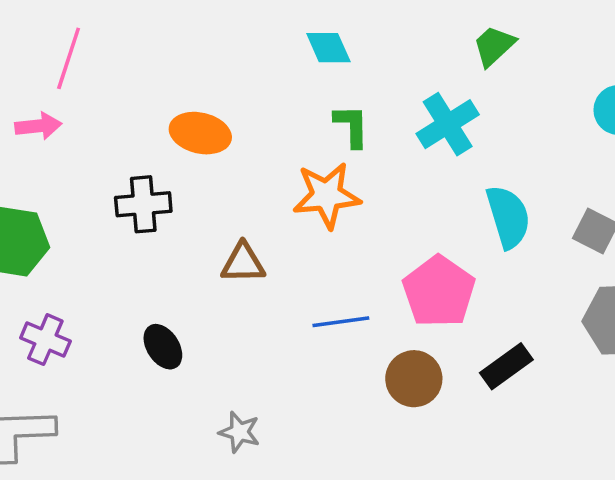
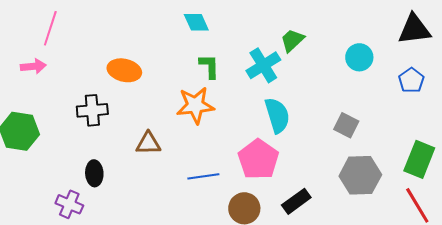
green trapezoid: (494, 46) -> (292, 40), moved
cyan semicircle: (508, 217) -> (277, 115), moved
purple cross: (45, 340) -> (69, 204), moved
black ellipse: (163, 347) -> (94, 173), moved, turned 30

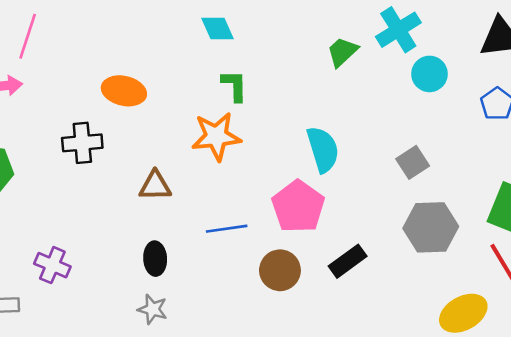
cyan cross: (263, 65) -> (398, 30), moved
gray square: (346, 125) -> (413, 162), turned 30
black ellipse: (94, 173) -> (155, 259), moved

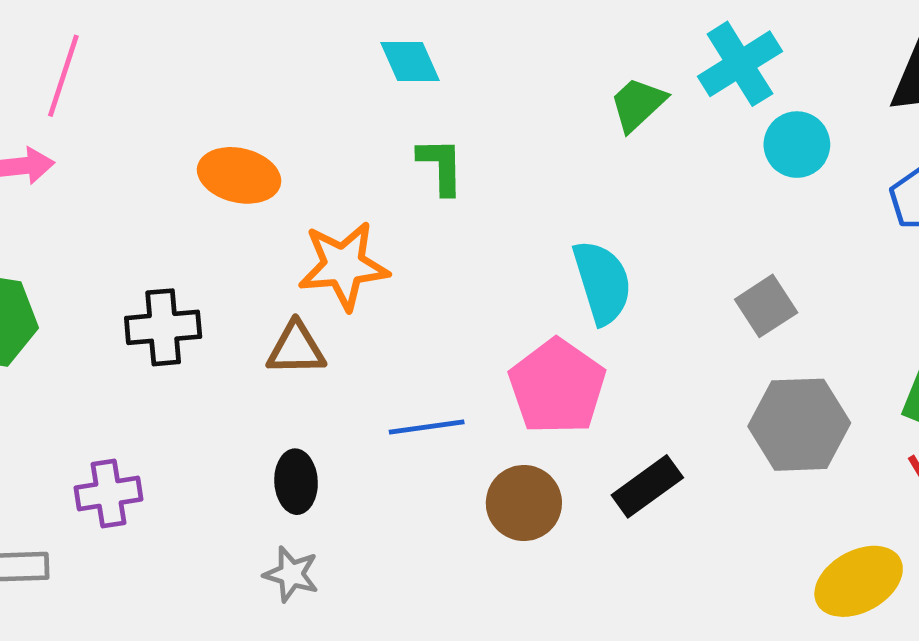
orange star: (216, 136) -> (343, 266), moved
black cross: (82, 143) -> (163, 327), moved
purple cross: (52, 265) -> (108, 494), turned -32

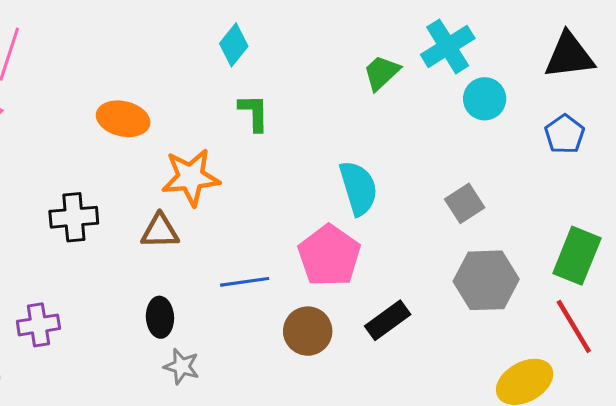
cyan diamond: (410, 61) -> (234, 45), turned 63
gray star: (291, 574) -> (182, 366), moved

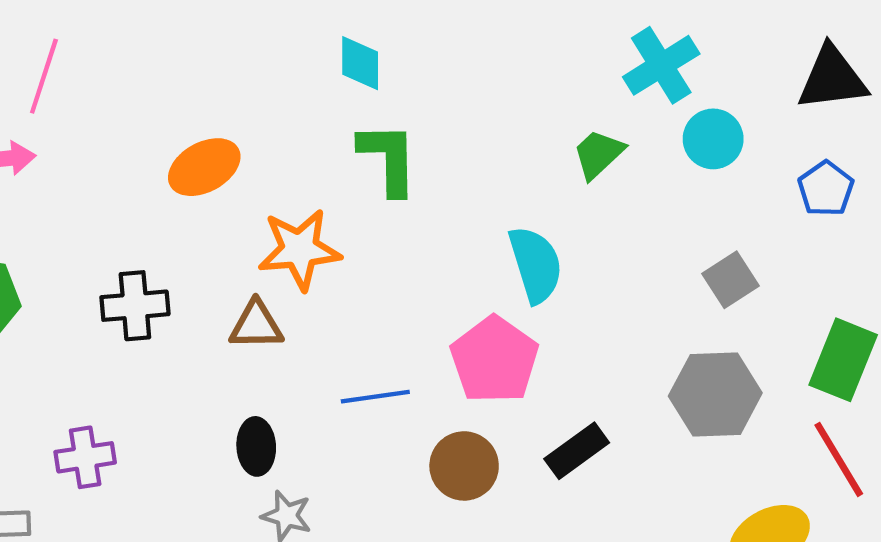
cyan diamond: (234, 45) -> (360, 63), turned -39
green trapezoid: (382, 73) -> (598, 154), moved
green L-shape: (254, 113) -> (388, 158), size x1.4
orange ellipse: (123, 119) -> (204, 167), turned -42
gray square: (465, 203) -> (730, 280), moved

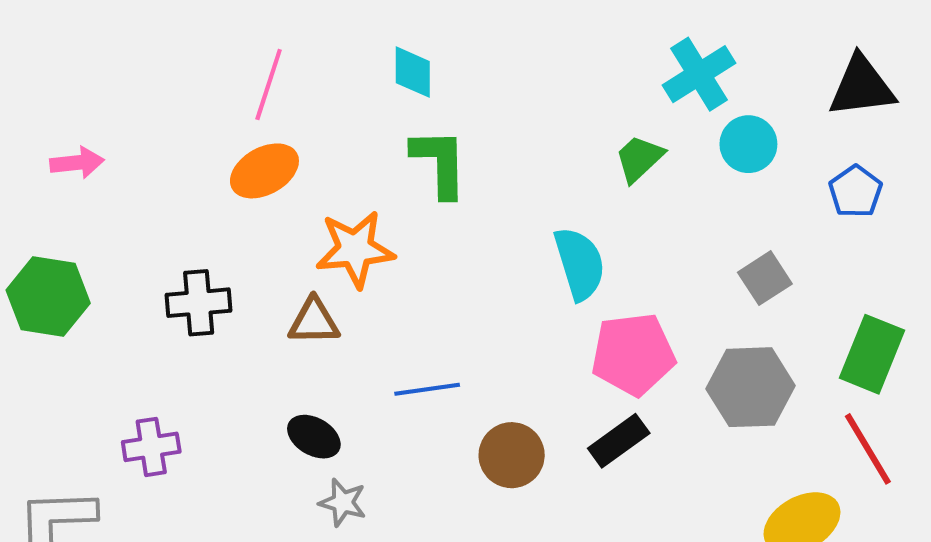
pink line: (44, 76) -> (269, 84), moved
pink pentagon: (494, 360) -> (633, 354), moved, turned 30
black ellipse: (256, 446) -> (314, 437), turned -57

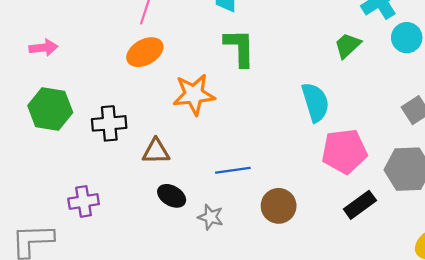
green hexagon: (48, 297) -> (50, 109), moved
brown triangle: (314, 321) -> (156, 151), moved
black rectangle: (619, 441) -> (360, 205), moved
gray star: (343, 503) -> (211, 217), moved

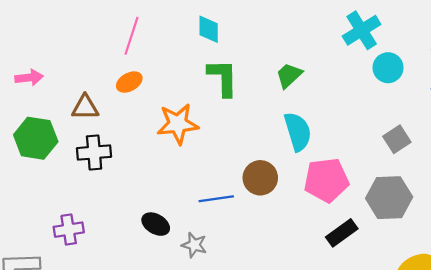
green trapezoid: (348, 45) -> (289, 75), moved
orange ellipse: (145, 52) -> (129, 82), size x0.7
brown triangle: (156, 151) -> (85, 107), moved
brown circle: (279, 206) -> (260, 178), moved

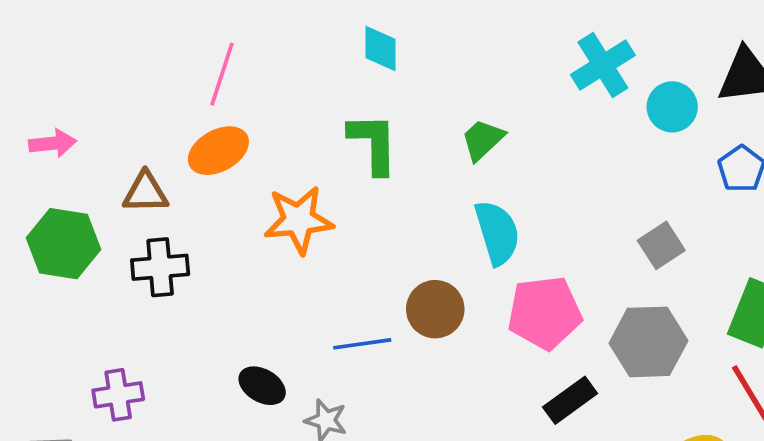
cyan diamond: (209, 29) -> (381, 49), moved
cyan circle: (388, 68) -> (672, 107), moved
orange ellipse: (129, 82) -> (218, 151), size x1.4

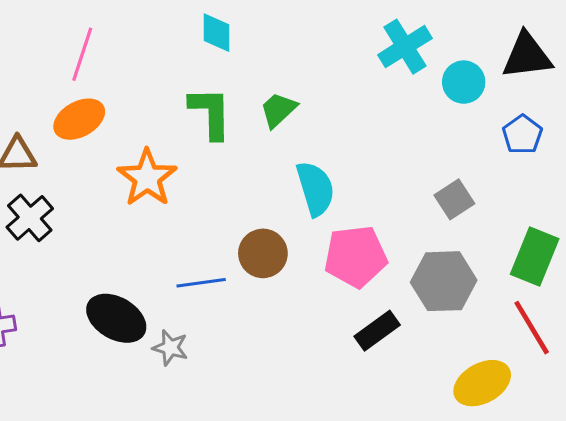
green trapezoid: (483, 140) -> (278, 110), moved
orange star: (299, 220) -> (147, 178), turned -30
black cross: (160, 267) -> (30, 218), turned -36
black ellipse: (262, 386) -> (116, 318), size x1.5

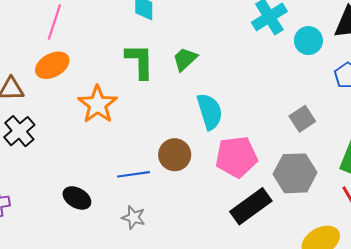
black ellipse: (116, 318) -> (77, 198), size x0.7
black rectangle: (377, 331) -> (251, 206), size x1.4
gray star: (170, 348) -> (134, 218), moved

